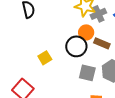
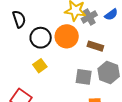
orange circle: (86, 32) -> (67, 36), moved, size x1.5
black circle: (76, 46) -> (41, 38), moved

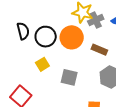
black semicircle: (19, 19) -> (23, 31), moved
gray square: (84, 77) -> (69, 77), moved

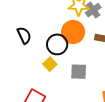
black circle: (46, 37) -> (57, 44), moved

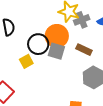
gray square: (79, 72) -> (56, 51), moved

